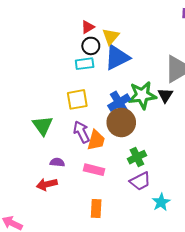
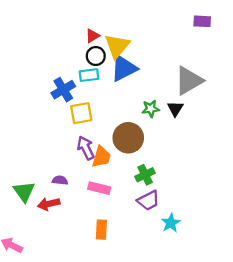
yellow triangle: (111, 36) -> (117, 46), size x1.4
green star: (142, 95) -> (151, 109), size x0.6
blue cross: (119, 103) -> (63, 90), moved
green triangle: (43, 126) -> (24, 192), moved

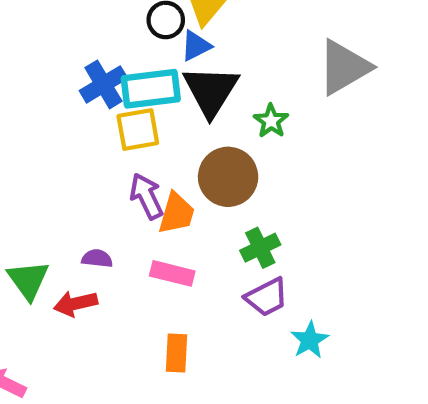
blue triangle: (124, 68) -> (196, 46), moved, size x0.6
cyan rectangle: (89, 75) -> (151, 89), moved, size x1.5
green star: (151, 109) -> (271, 121), turned -30
black triangle: (175, 109) -> (211, 91), moved, size x1.8

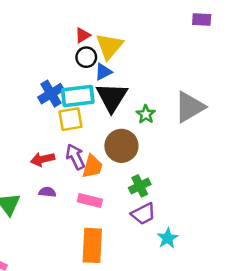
gray triangle: (344, 67) -> (189, 107), moved
red arrow: (76, 304) -> (43, 159), moved
orange rectangle: (176, 353) -> (92, 245), size x1.6

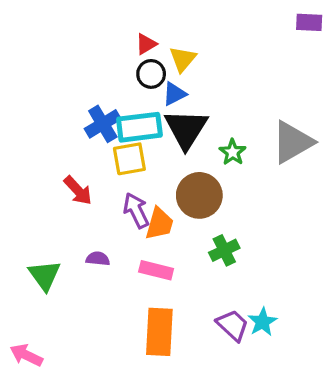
yellow triangle: (109, 46) -> (183, 59), size x0.7
red arrow: (43, 159) -> (78, 190), moved, turned -120
purple trapezoid: (143, 214) -> (233, 325), moved, turned -110

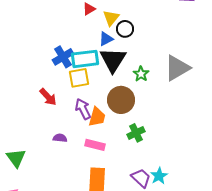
black circle: (151, 74) -> (125, 29), moved
green triangle: (45, 275) -> (16, 158), moved

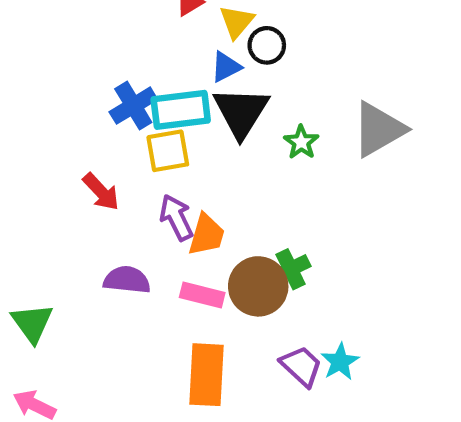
brown circle: (121, 100) -> (258, 286), moved
purple semicircle: (60, 138) -> (127, 280), size x1.5

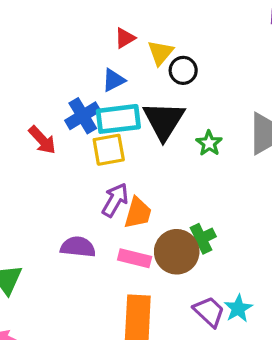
blue triangle: (226, 67) -> (114, 80), moved
red arrow: (101, 192) -> (42, 140), moved
purple arrow: (176, 218) -> (115, 200), turned 56

